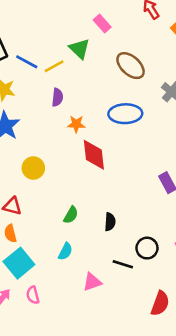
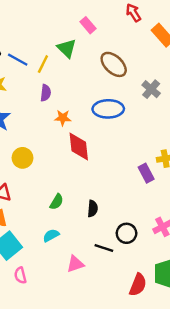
yellow line: (54, 66) -> (43, 64), turned -36
cyan semicircle: (65, 251) -> (51, 235), turned -147

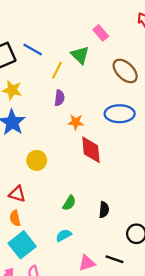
blue line: (18, 60) -> (33, 49), moved
black line: (104, 248) -> (115, 259), moved

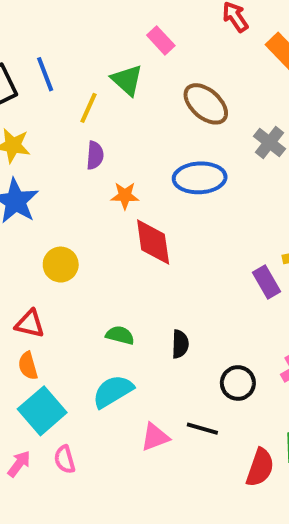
blue line: (33, 49) -> (45, 74), turned 42
green semicircle: (69, 203) -> (120, 335), turned -105
cyan semicircle: (64, 235) -> (113, 391), size x1.5

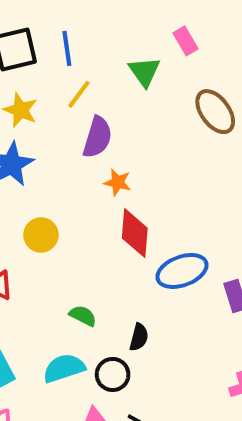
yellow line: (89, 108) -> (79, 94), moved
purple semicircle: (95, 155) -> (97, 137), size x1.5
blue ellipse: (200, 178) -> (182, 271), moved, turned -30
black circle: (238, 383) -> (113, 374), moved

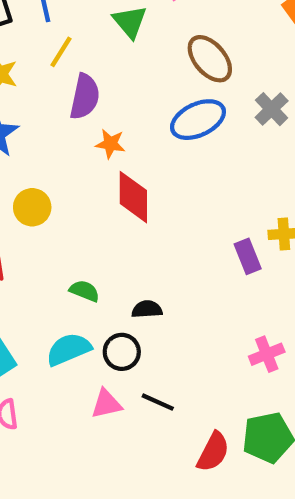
blue ellipse: (182, 271) -> (198, 120), moved
black semicircle: (139, 337) -> (147, 309), turned -104

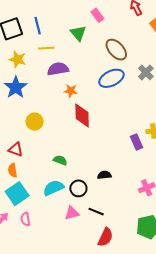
yellow line: (61, 52) -> (46, 48), turned 56
purple semicircle: (85, 97) -> (58, 69), turned -110
black semicircle: (147, 309) -> (104, 175), moved
red semicircle: (213, 452) -> (105, 237), moved

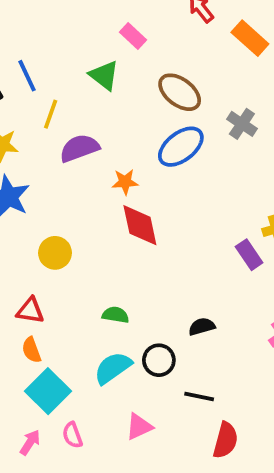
yellow line: (46, 48) -> (51, 114), turned -56
orange star: (71, 91) -> (125, 182), moved
pink triangle: (72, 213) -> (139, 427), moved

